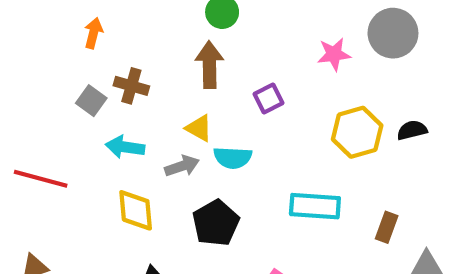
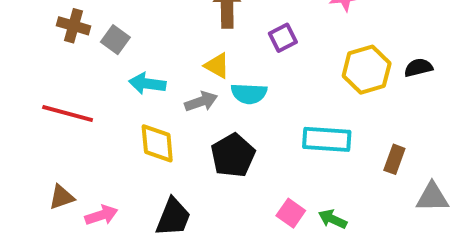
brown cross: (131, 86) -> (74, 26), moved

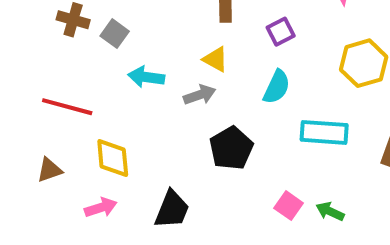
cyan semicircle: (249, 94) -> (277, 87), moved, turned -68
yellow diamond: (157, 143) -> (113, 158), moved
brown triangle: (62, 197) -> (49, 170), moved

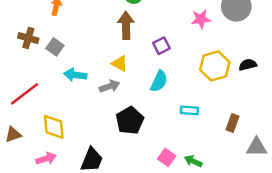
red line: (67, 107) -> (25, 94), turned -52
cyan rectangle: (324, 132) -> (189, 110), size x0.6

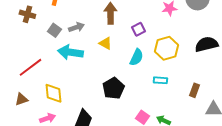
brown cross: (28, 38) -> (27, 14), moved
black semicircle: (248, 65) -> (206, 44), size x1.6
yellow hexagon: (215, 66) -> (166, 48), moved
cyan arrow: (75, 75) -> (70, 52), size x1.4
gray arrow: (109, 86) -> (76, 27), moved

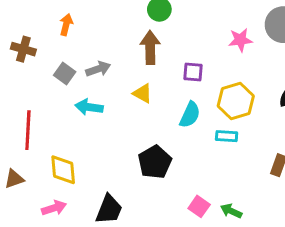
purple square: (138, 29) -> (193, 72), turned 32
cyan arrow: (70, 52) -> (89, 107), size x0.7
red line: (30, 67) -> (28, 130), turned -50
cyan rectangle: (160, 80) -> (227, 136), moved

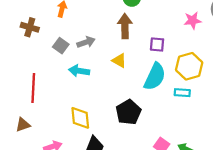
cyan semicircle: (190, 115) -> (155, 77), size x1.4
yellow diamond: (63, 170) -> (80, 118), moved

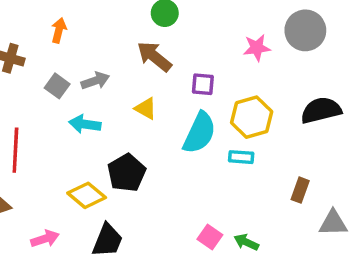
brown arrow: (125, 26) -> (154, 56), turned -50
black pentagon: (128, 112) -> (127, 173), moved
yellow diamond: (80, 118) -> (87, 195), turned -45

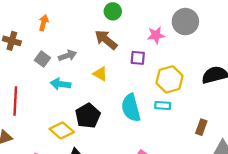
gray circle: (305, 30) -> (185, 22), moved
pink star: (257, 48) -> (156, 35), moved
cyan semicircle: (199, 133) -> (131, 108), moved, turned 140

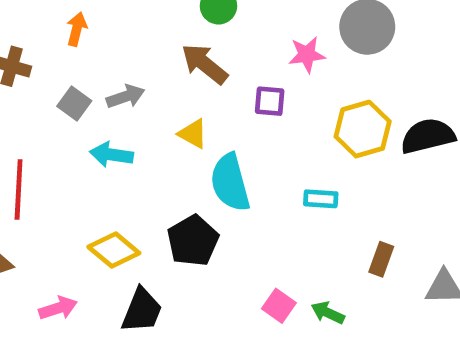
yellow hexagon: (170, 79) -> (363, 129), moved
cyan semicircle: (131, 108) -> (230, 183), moved
black pentagon: (88, 116) -> (193, 241), moved
brown rectangle: (201, 127) -> (381, 259), moved

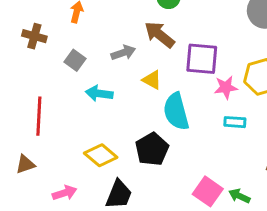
pink star: (307, 55) -> (226, 87), moved
gray arrow: (125, 97) -> (123, 53), moved
purple square: (270, 101) -> (202, 59), size x1.6
pink square: (279, 306) -> (208, 191), size x1.4

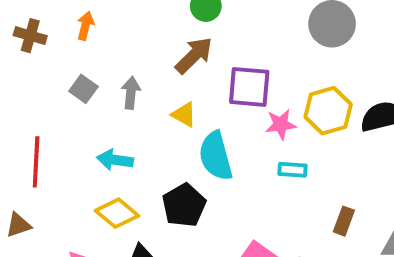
brown arrow: (160, 35) -> (194, 55), turned 96
brown cross: (34, 36) -> (30, 36), moved
gray arrow: (123, 53) -> (131, 93), moved, turned -65
cyan arrow: (99, 93) -> (115, 160), moved

